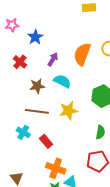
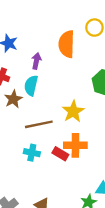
cyan semicircle: (62, 81) -> (31, 85), moved, turned -84
brown star: (37, 86) -> (13, 99), moved
orange cross: (56, 168) -> (75, 145), moved

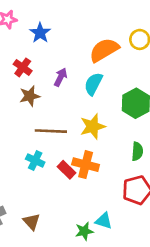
orange semicircle: (67, 44) -> (104, 50), turned 44
purple arrow: (36, 61) -> (61, 77), moved
cyan semicircle: (31, 85) -> (93, 84), moved

